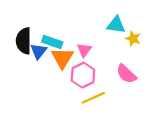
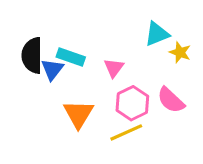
cyan triangle: (116, 25) -> (157, 34), turned -30
orange triangle: (62, 58) -> (78, 114), moved
pink hexagon: (83, 75) -> (132, 103), moved

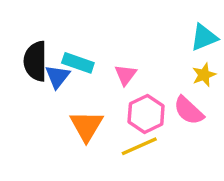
cyan triangle: (157, 34) -> (204, 37), moved
yellow star: (180, 52) -> (204, 75), moved, turned 30

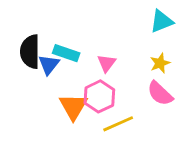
cyan triangle: (204, 37) -> (161, 21), moved
yellow star: (204, 75) -> (160, 63), moved
pink hexagon: (146, 114) -> (99, 96), moved

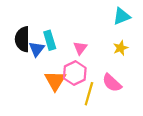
cyan rectangle: (66, 53) -> (50, 40), turned 54
pink semicircle: (160, 94) -> (112, 83), moved
yellow line: (118, 124) -> (89, 94), turned -50

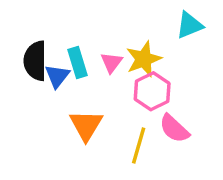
pink triangle: (80, 48) -> (112, 62), moved
yellow star: (121, 48) -> (144, 59), moved, size x1.5
pink hexagon: (75, 73) -> (152, 91), moved

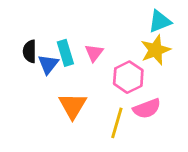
yellow star: (144, 59) -> (155, 50), moved
black semicircle: (35, 61) -> (30, 51), size x0.7
pink semicircle: (174, 129) -> (147, 109), turned -64

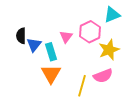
yellow star: (155, 50) -> (109, 50), moved
cyan rectangle: (65, 53) -> (51, 52), moved
pink hexagon: (128, 77) -> (90, 32), moved

